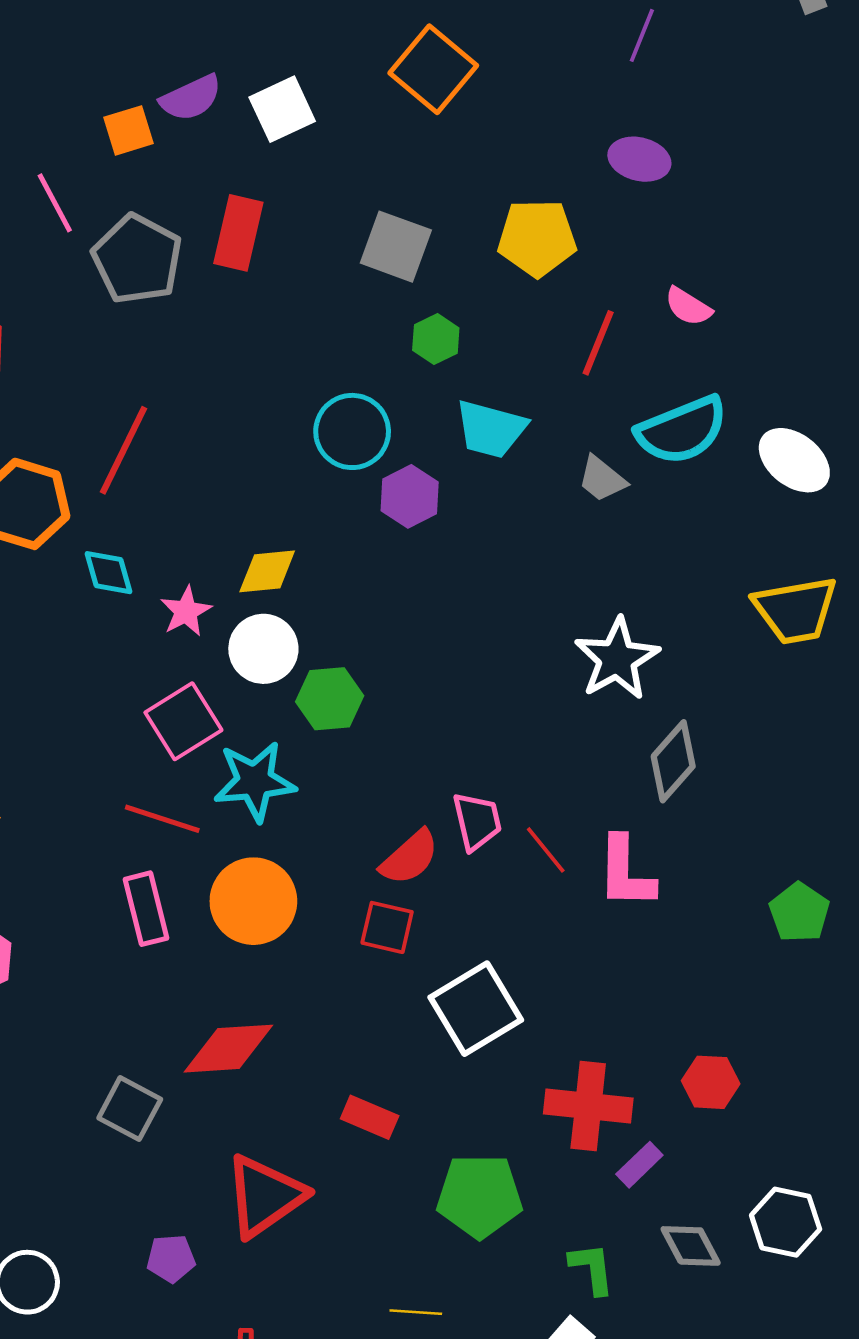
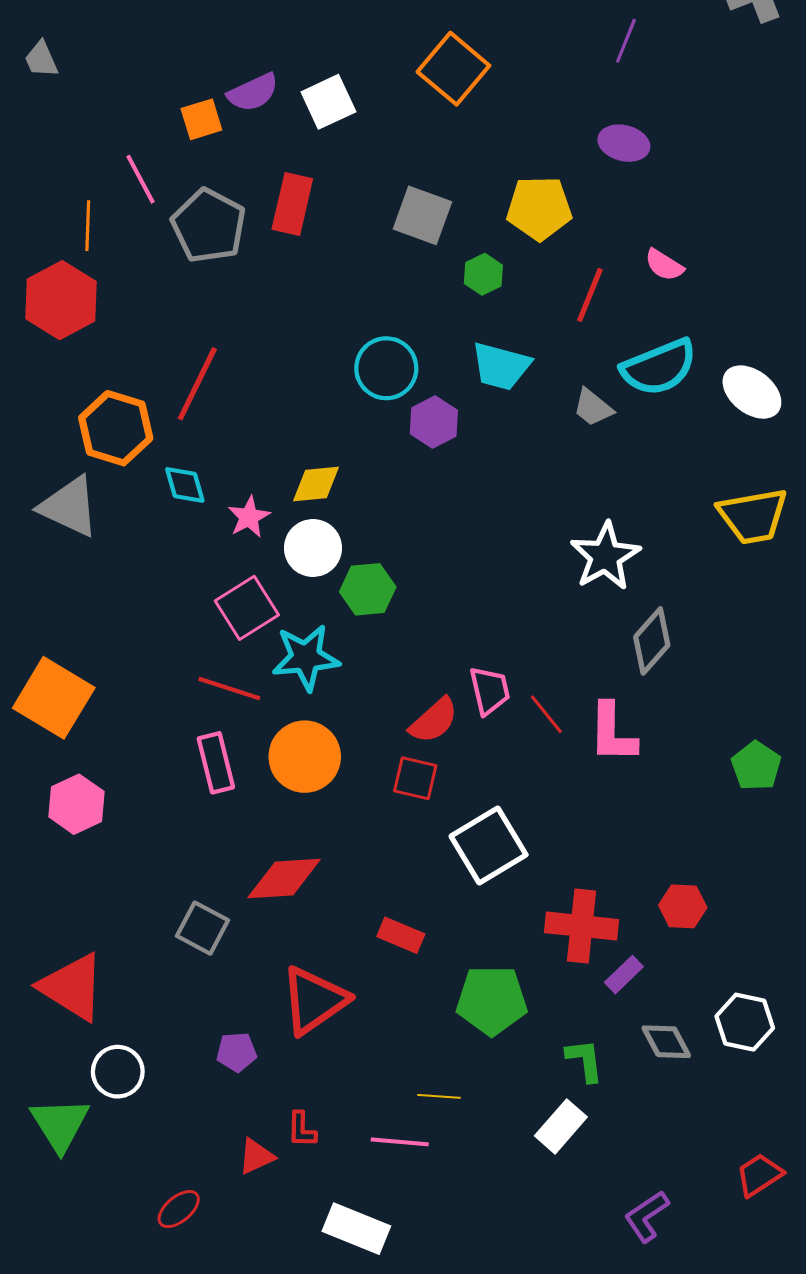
green hexagon: (436, 339) -> (483, 274), moved

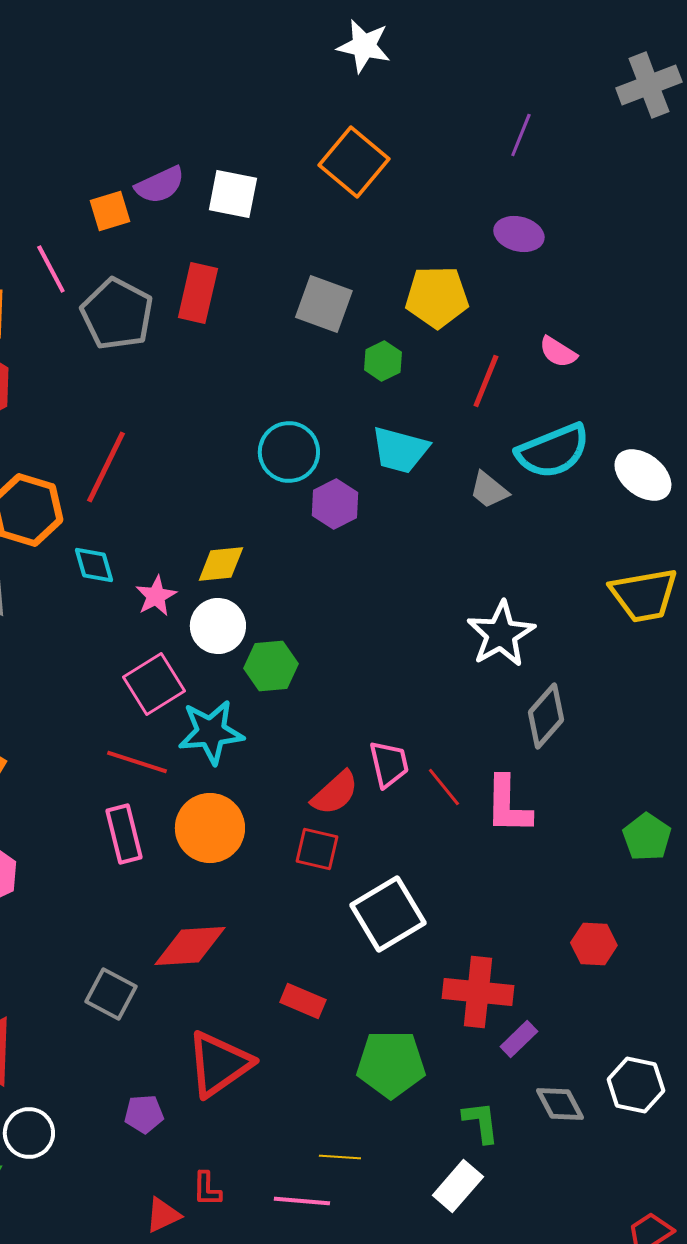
white square: (328, 102) -> (233, 194), turned 36
red hexagon: (683, 906) -> (594, 944), moved

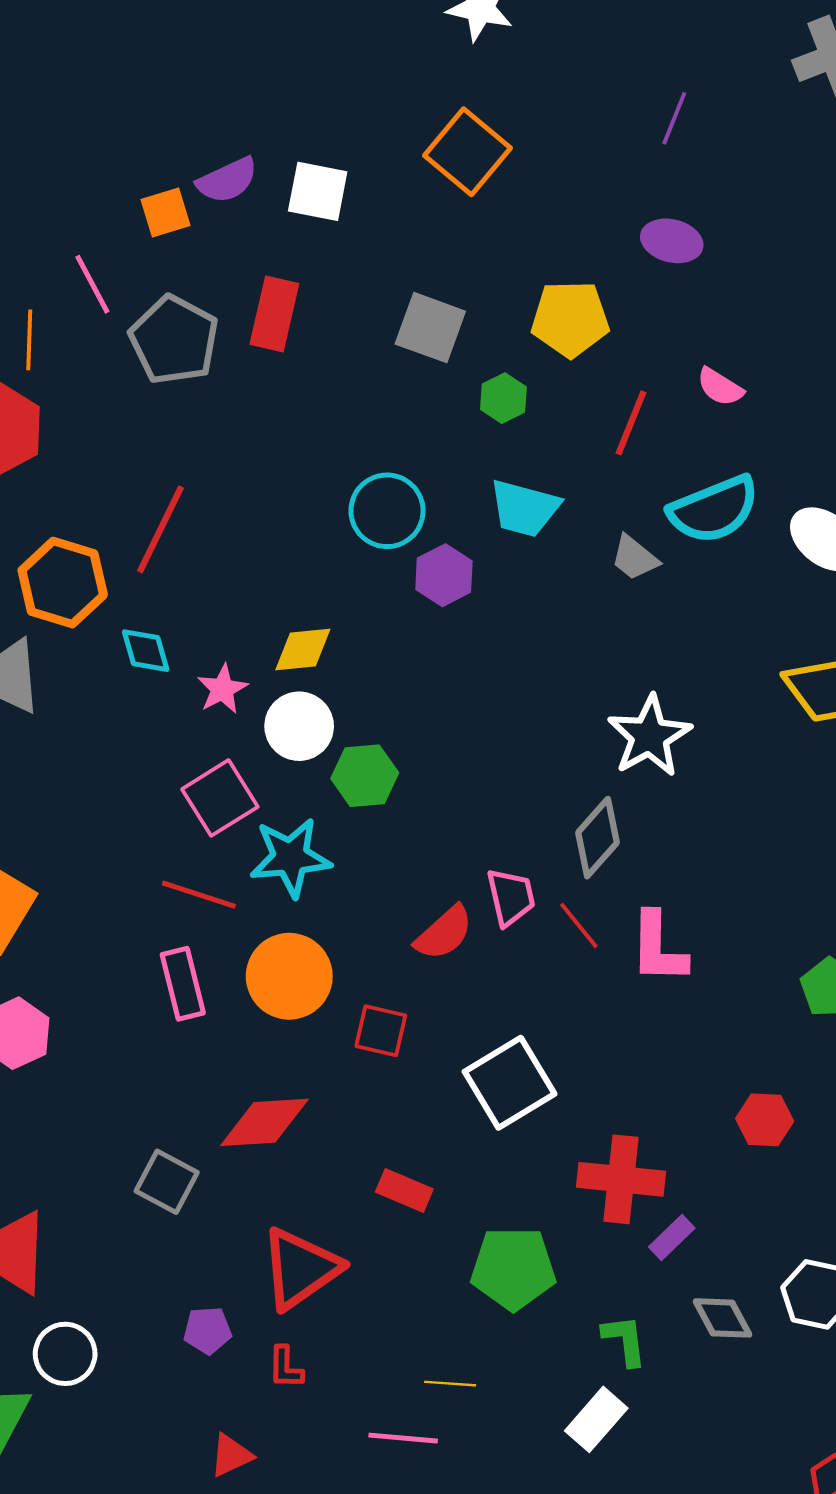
gray diamond: (546, 716) -> (597, 838), moved
red square: (317, 849) -> (381, 1031), moved
red L-shape: (207, 1189) -> (285, 1367), moved

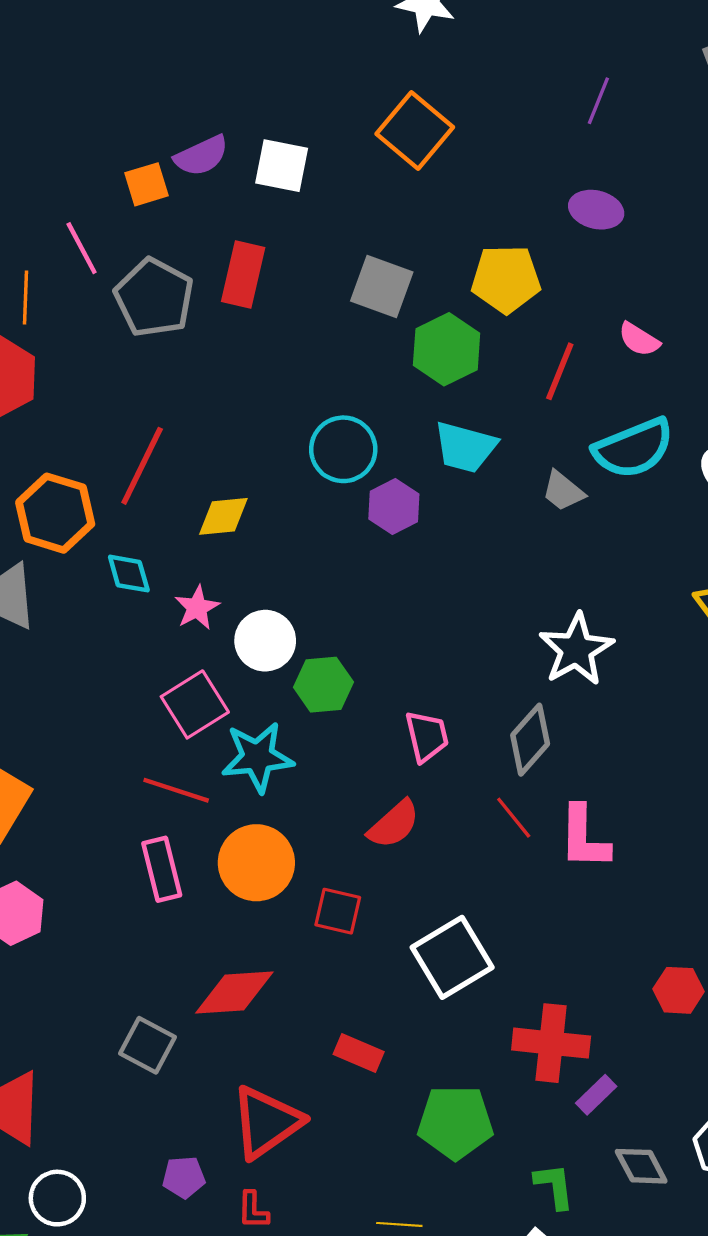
green hexagon: (503, 398) -> (447, 349), size x1.6
yellow diamond: (303, 649) -> (223, 516), moved
pink trapezoid: (511, 897) -> (427, 736), moved

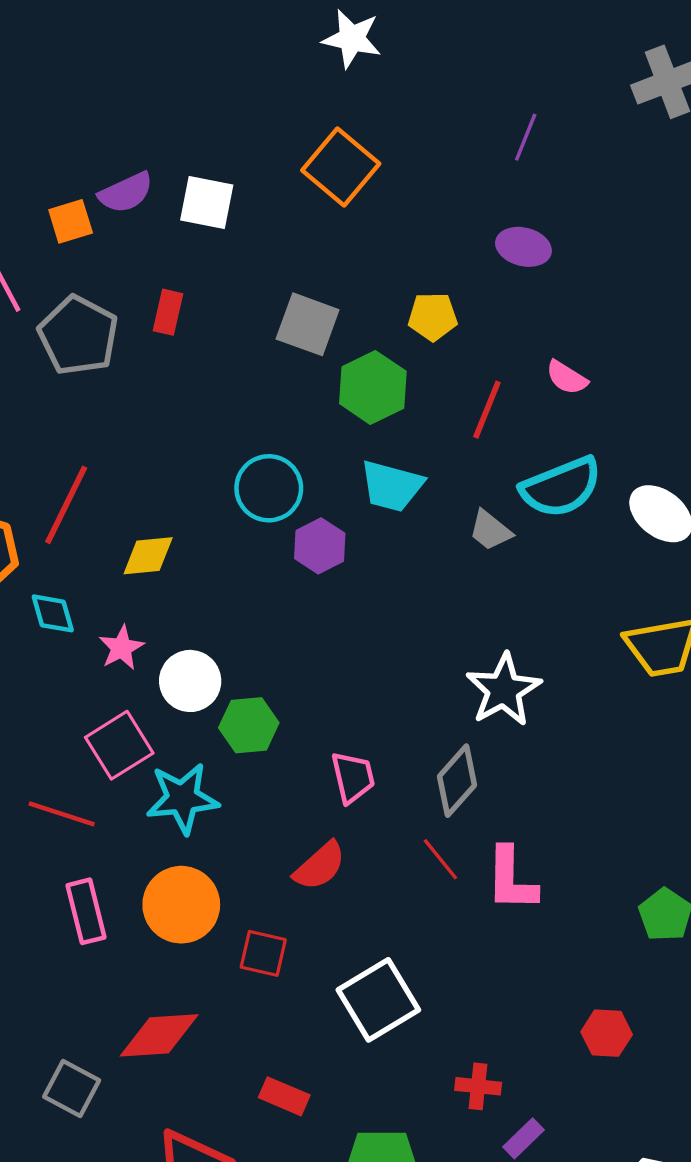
red rectangle: (243, 275) -> (168, 312), size x0.7
yellow pentagon: (506, 279) -> (433, 317), size x0.7
red line: (176, 790) -> (62, 814), moved
red cross: (551, 1043) -> (478, 1086), size x0.6

